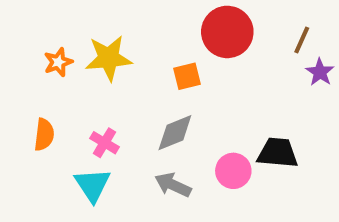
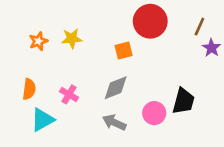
yellow star: (109, 58) -> (72, 39), size x0.7
black trapezoid: (278, 153) -> (183, 101), turned 100
cyan triangle: (92, 185) -> (42, 120), moved, turned 35

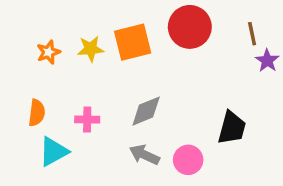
brown line: (199, 27) -> (252, 34), turned -36
orange square: (124, 51) -> (133, 42), moved, size x1.6
pink cross: (69, 94) -> (87, 119), turned -30
pink circle: (154, 113) -> (188, 160), moved

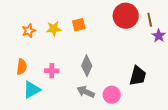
red circle: (190, 27) -> (126, 16), moved
orange square: (133, 42) -> (79, 25), size x0.6
gray diamond: (146, 111) -> (87, 66), turned -45

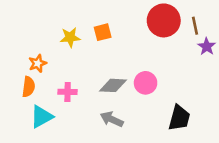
orange star: (29, 31) -> (38, 63), moved
gray diamond: (87, 66) -> (113, 85), turned 70
black trapezoid: (138, 76) -> (179, 118), moved
pink circle: (112, 95) -> (146, 83), moved

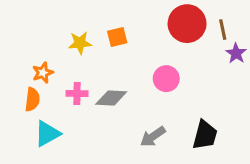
pink circle: (146, 83) -> (166, 79), moved
gray diamond: (113, 85) -> (111, 98), moved
pink cross: (68, 92) -> (77, 93), moved
gray arrow: (112, 119) -> (153, 137), moved, turned -60

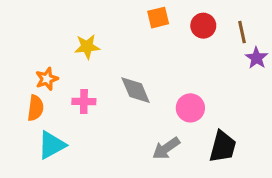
red circle: (187, 24) -> (203, 26), size x0.6
orange square: (117, 37) -> (158, 18), moved
pink circle: (166, 79) -> (190, 108), moved
gray diamond: (111, 98) -> (136, 90), moved, turned 64

